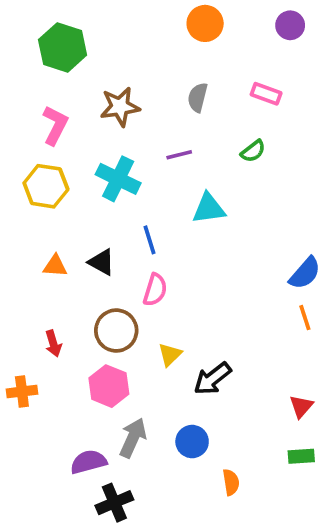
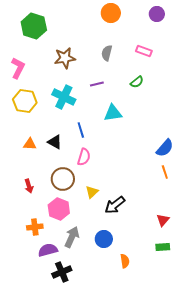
pink L-shape: (55, 125) -> (18, 68), moved
orange cross: (22, 392) -> (35, 227), moved

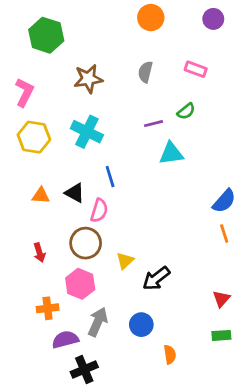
purple line: (97, 84) -> (154, 124), moved
cyan triangle: (113, 113) -> (171, 153), moved
pink semicircle: (84, 157) -> (99, 210), moved

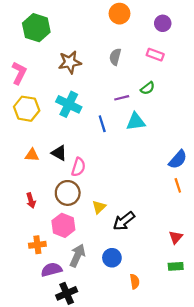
purple circle: (213, 19) -> (163, 23), moved
blue line: (110, 177) -> (102, 124), moved

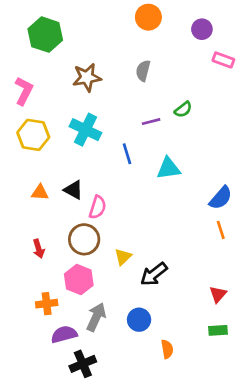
pink rectangle: (155, 55) -> (223, 60), moved
cyan triangle: (136, 122) -> (168, 168), moved

